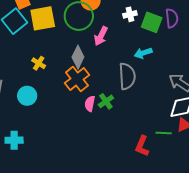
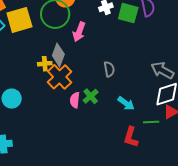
cyan arrow: (143, 53) -> (126, 103), moved, turned -120
yellow cross: (39, 63) -> (45, 64), moved, turned -32
gray semicircle: (127, 76) -> (109, 69), size x0.6

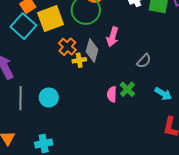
pink arrow: (79, 32) -> (112, 37), moved
gray semicircle: (109, 69) -> (144, 61), turned 56
orange cross: (60, 77) -> (67, 47), moved, size x0.7

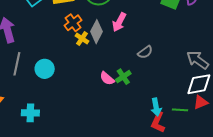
yellow cross: (79, 60) -> (82, 38), turned 32
pink semicircle: (112, 94) -> (107, 78), turned -63
cyan arrow: (163, 94) -> (156, 107), moved, turned 36

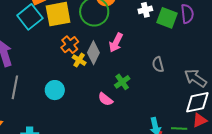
gray semicircle: (145, 52) -> (158, 64), moved, turned 112
cyan circle: (45, 69) -> (55, 90), moved
green cross: (123, 77) -> (122, 82), moved

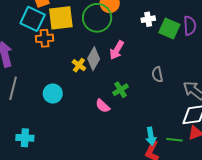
cyan square: (30, 17) -> (33, 19), turned -30
orange cross: (70, 45) -> (45, 38), moved, turned 30

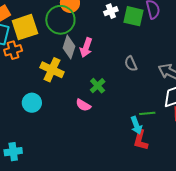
gray diamond: (94, 59) -> (69, 47), moved
yellow cross: (79, 65) -> (52, 70), size x1.6
green line: (175, 140) -> (147, 113), moved

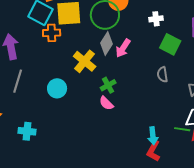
green square: (133, 16) -> (170, 44), moved
green cross: (98, 86) -> (108, 85), moved
green line: (147, 113) -> (182, 129), moved

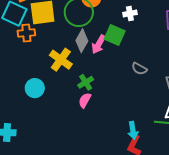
green square: (170, 44) -> (115, 35), moved
gray semicircle: (162, 75) -> (139, 69), turned -49
pink semicircle: (106, 103) -> (85, 100), turned 77

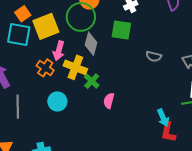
orange cross: (26, 33) -> (45, 68), moved, turned -36
pink arrow: (99, 44) -> (59, 51), moved
green cross: (86, 82) -> (92, 81), moved

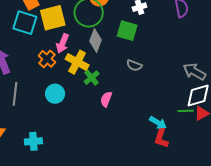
gray semicircle: (154, 56) -> (134, 65), moved
cyan arrow: (163, 118) -> (158, 123), turned -42

